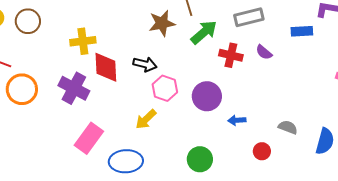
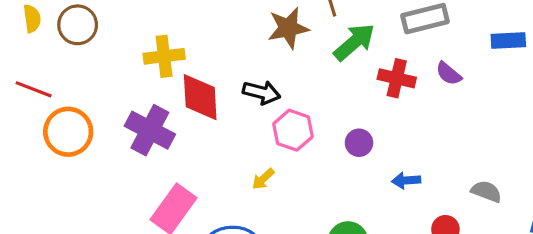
purple circle: (207, 96) -> (359, 143), size x0.6
yellow arrow: (146, 119) -> (263, 179), size x0.7

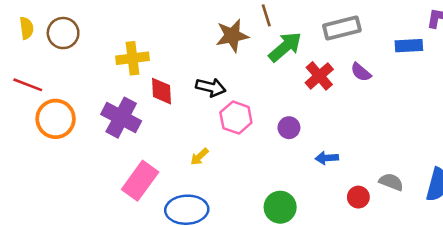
red cross: (397, 78) -> (319, 76), turned 36
red diamond: (200, 97) -> (162, 91), size x0.7
yellow arrow: (263, 179) -> (199, 157), moved
gray semicircle: (486, 191) -> (391, 182), moved

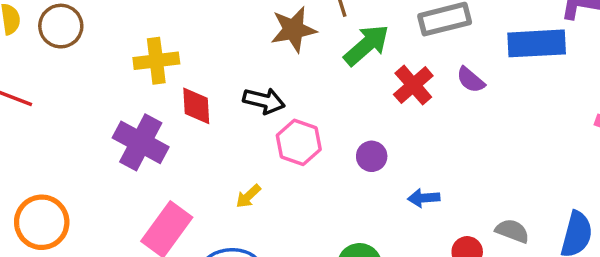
blue rectangle: (409, 46) -> (537, 43), size x1.5
orange circle: (56, 119) -> (42, 222), moved

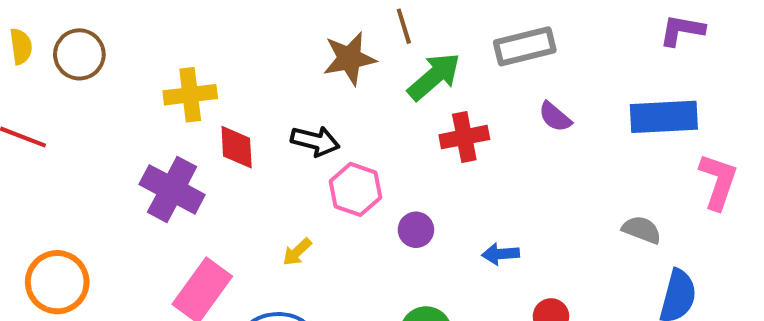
blue rectangle: (537, 43) -> (664, 117), moved
red cross: (413, 85) -> (464, 137), moved, turned 30
purple circle: (372, 156) -> (416, 230), moved
gray semicircle: (512, 231) -> (642, 230), moved

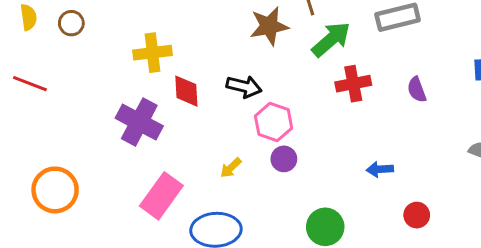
brown circle: (79, 54) -> (71, 23), size x0.7
purple semicircle: (555, 117) -> (417, 90), moved, turned 30
purple circle: (416, 230) -> (284, 159), moved

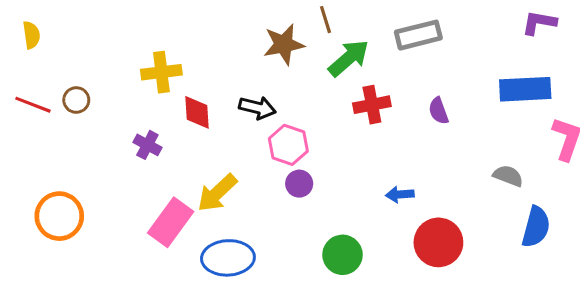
brown circle: (71, 23) -> (76, 100), moved
purple cross: (139, 122) -> (147, 145), size x0.6
yellow arrow: (231, 168) -> (217, 193), moved, size x1.8
red circle: (417, 215) -> (438, 242), size x1.8

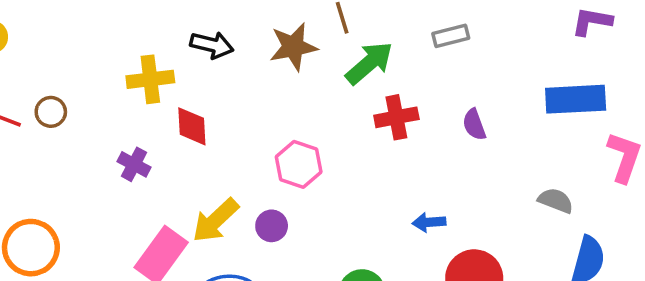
gray rectangle: (418, 35) -> (451, 36), size x0.7
black arrow: (257, 108) -> (212, 45), moved
purple circle: (299, 184) -> (272, 226), moved

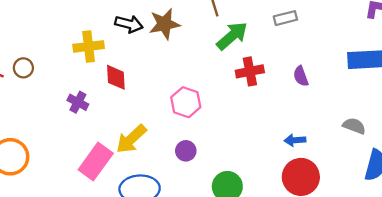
brown star: (293, 47) -> (164, 24), moved
blue arrow: (429, 222) -> (295, 140), moved
purple circle: (272, 226) -> (186, 151), moved

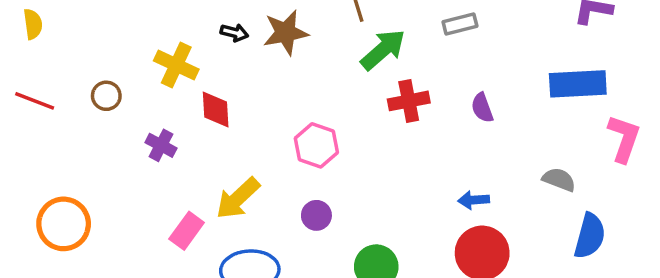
black arrow: (129, 24) -> (234, 33), size x0.7
yellow cross: (89, 46) -> (176, 65), turned 32
brown circle: (23, 68) -> (106, 96), moved
pink rectangle: (96, 162) -> (187, 231), size x0.7

